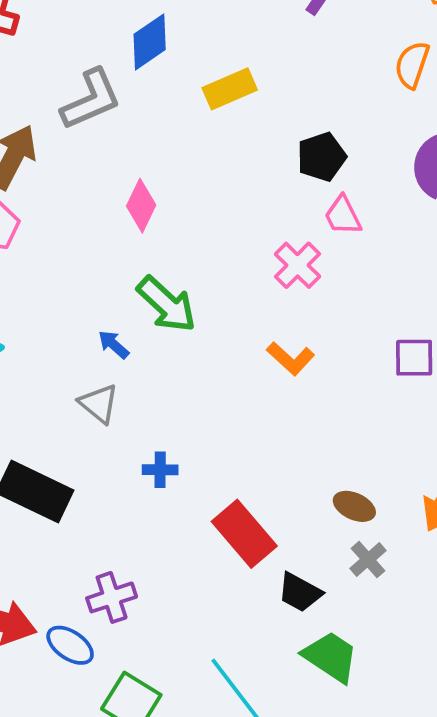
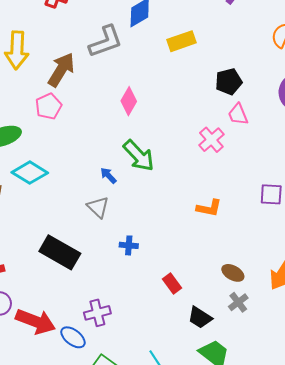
orange L-shape: (291, 359) -> (209, 208), moved, turned -35
red rectangle: (244, 534) -> (172, 283), size x0.6

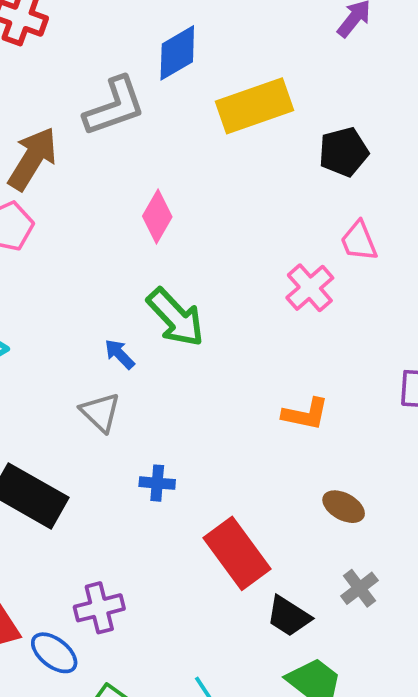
yellow rectangle: (181, 41) -> (254, 106), size x1.4
black pentagon: (229, 82) -> (344, 152), moved
brown ellipse: (233, 273) -> (344, 507), moved
red rectangle: (172, 283) -> (237, 553), size x1.8

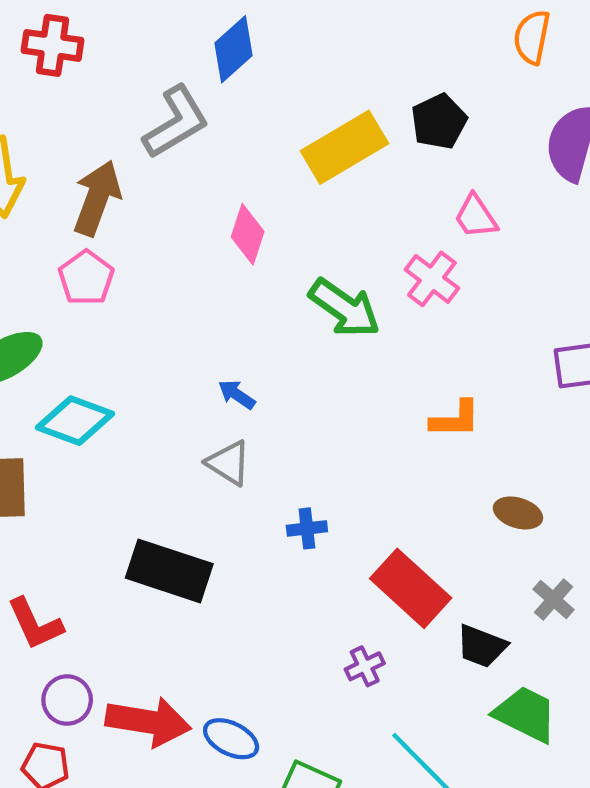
yellow rectangle: (254, 106) -> (345, 147), moved
green arrow: (176, 317) -> (345, 308), moved
purple cross: (99, 608) -> (365, 666), moved, size x0.7

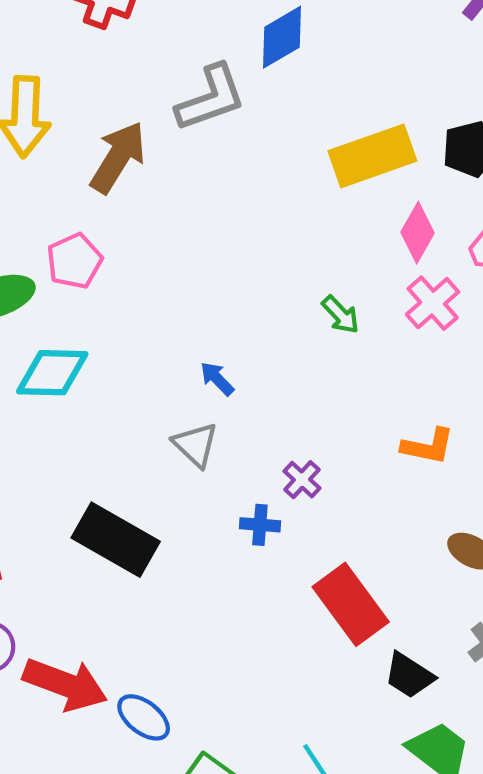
pink diamond: (248, 234) -> (417, 233), moved
pink pentagon: (86, 278) -> (74, 261), moved
green arrow: (345, 308) -> (341, 315), size x0.6
cyan diamond: (75, 421) -> (52, 373), turned -30
purple cross: (365, 666) -> (302, 480), moved, turned -33

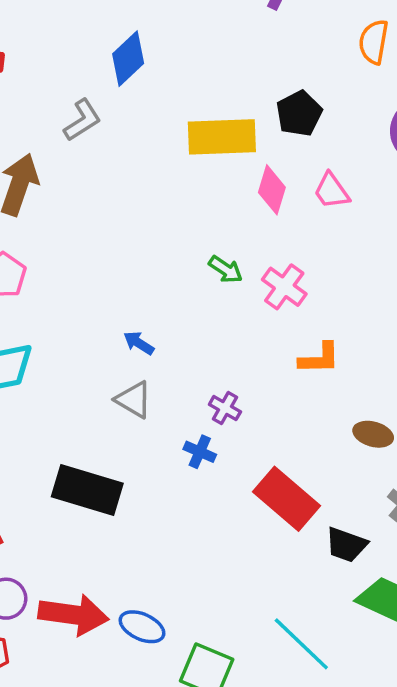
gray L-shape: (211, 98) -> (82, 120), size x0.7
yellow rectangle: (372, 156) -> (222, 137), turned 30
pink cross: (433, 303) -> (284, 287), moved
blue cross: (260, 525) -> (200, 452), turned 32

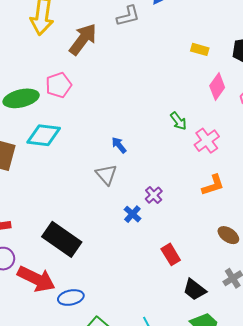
yellow rectangle: (222, 137) -> (200, 49), size x0.5
orange L-shape: (319, 358) -> (213, 185), turned -35
black rectangle: (87, 490) -> (62, 239), moved
red rectangle: (287, 499) -> (171, 254), size x0.6
blue ellipse: (142, 627) -> (71, 297), turned -55

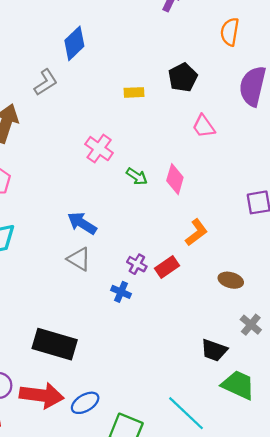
pink diamond: (217, 87) -> (175, 179), moved
pink cross: (207, 141) -> (99, 149), moved
blue arrow: (119, 145) -> (82, 223), size x1.5
red rectangle: (171, 254) -> (167, 267), moved, turned -75

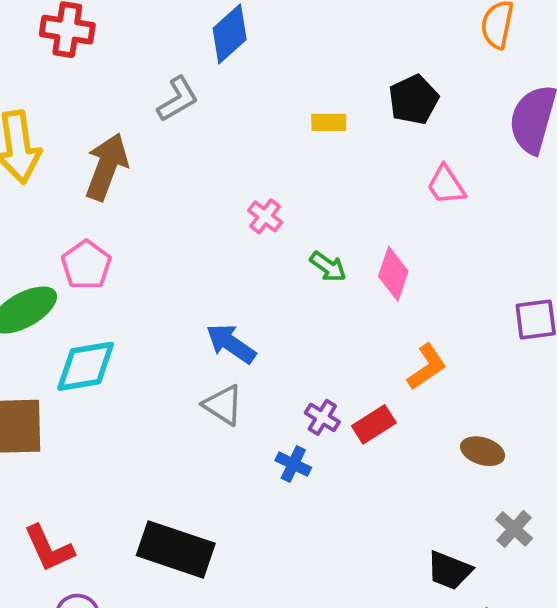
pink cross: (99, 149) -> (265, 216), size x0.7

